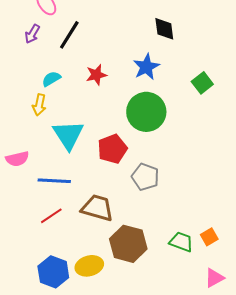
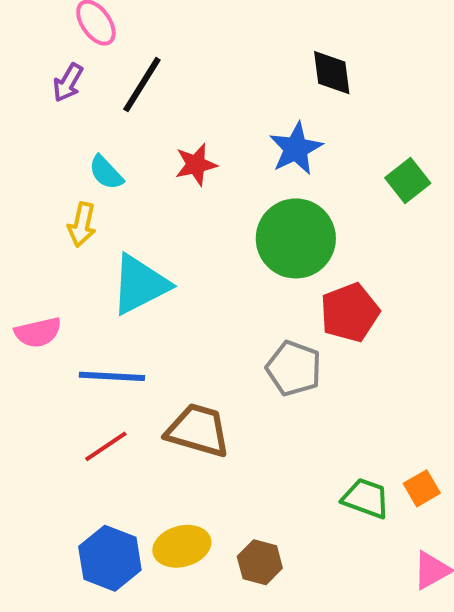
cyan semicircle: (51, 79) -> (106, 173), turned -102
cyan triangle: (68, 135) -> (140, 284), turned 36
red pentagon: (112, 149) -> (350, 312), moved
brown hexagon: (128, 244) -> (260, 562), moved, size x0.6

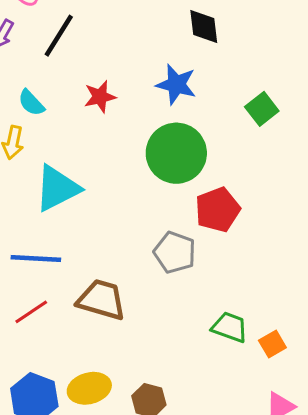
blue star: (296, 149) -> (176, 84), turned -30
green trapezoid: (366, 498) -> (230, 327), moved

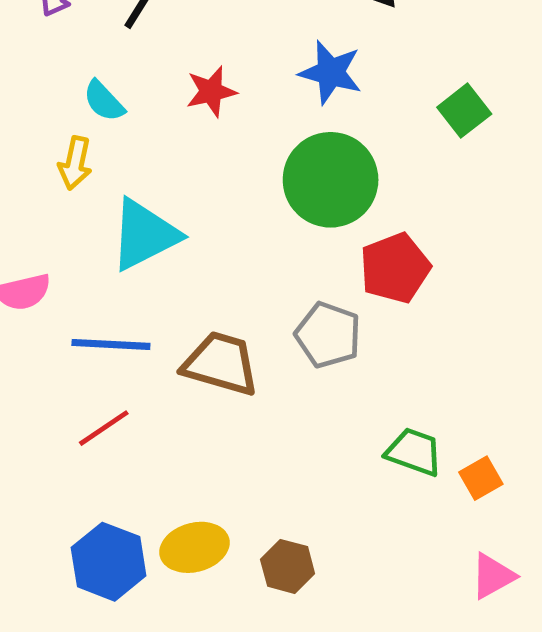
brown trapezoid: (101, 300) -> (221, 364), moved

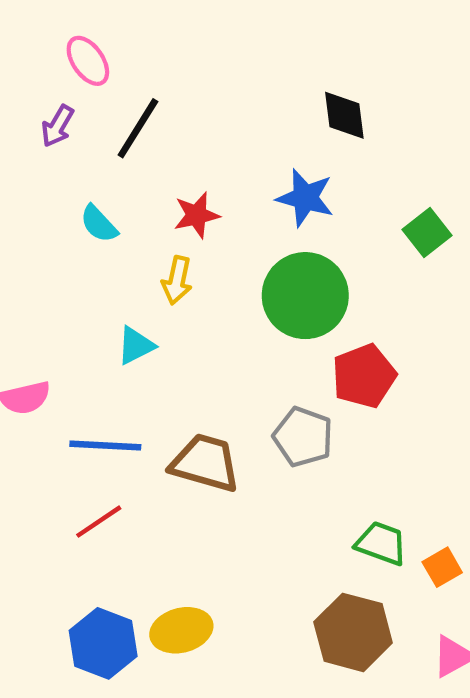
yellow arrow: (75, 163) -> (177, 280), moved
cyan triangle: (144, 235) -> (136, 346), size x0.6
brown hexagon: (288, 566) -> (353, 632), moved, size x1.6

